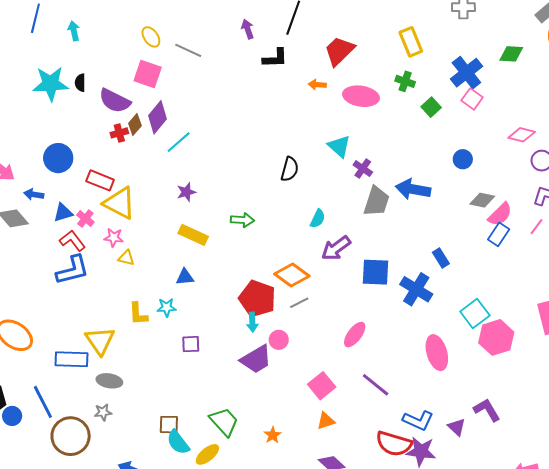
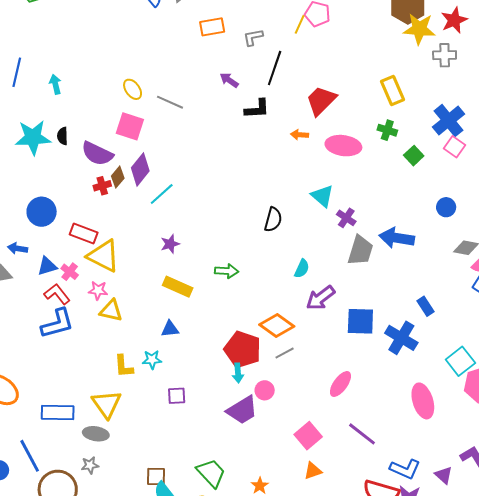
purple arrow: (248, 29) -> (229, 80), turned -36
yellow triangle: (126, 258) -> (111, 311), size x1.4
yellow triangle: (100, 341) -> (107, 404), moved

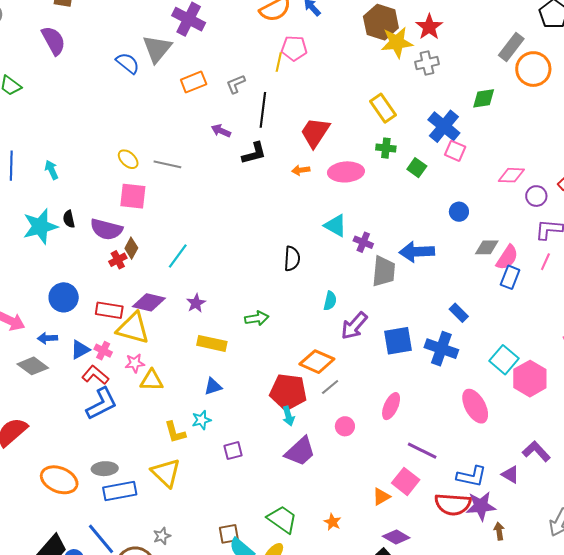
purple diamond: (140, 169) -> (149, 302), moved, turned 76
pink circle: (265, 390) -> (345, 426), moved
gray ellipse: (96, 434) -> (105, 469), moved
pink square: (308, 436) -> (406, 481), moved

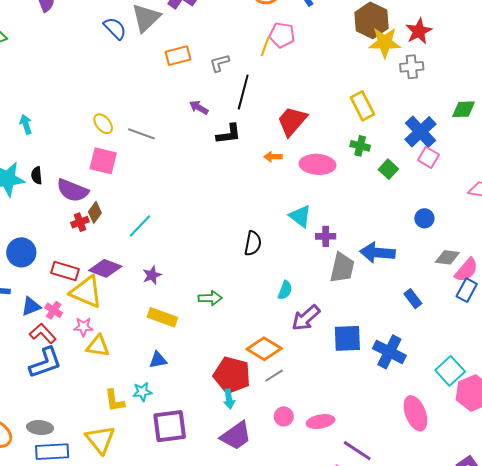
purple cross: (363, 242) -> (326, 236), turned -30
blue rectangle: (459, 313) -> (413, 299), moved
pink ellipse: (391, 406) -> (320, 422), moved, turned 48
purple square: (233, 451) -> (170, 426), size x1.8

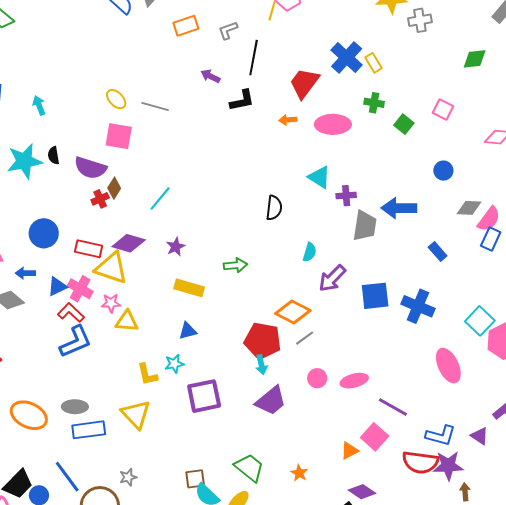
yellow rectangle: (362, 106) -> (374, 63), size x0.7
blue cross: (421, 132) -> (347, 58), moved
pink cross: (54, 310) -> (80, 289), size x1.4

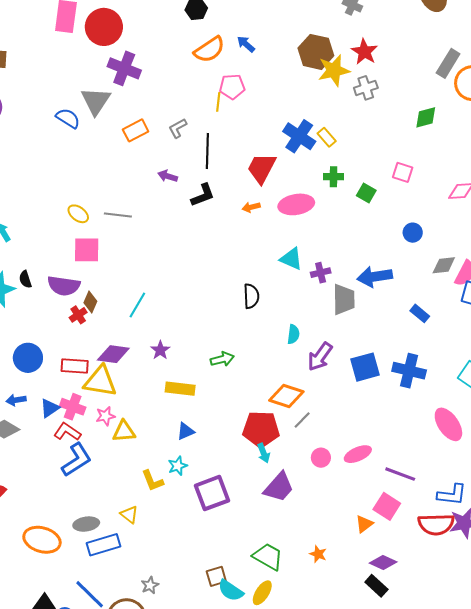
yellow triangle: (136, 414) -> (129, 515), moved, size x0.6

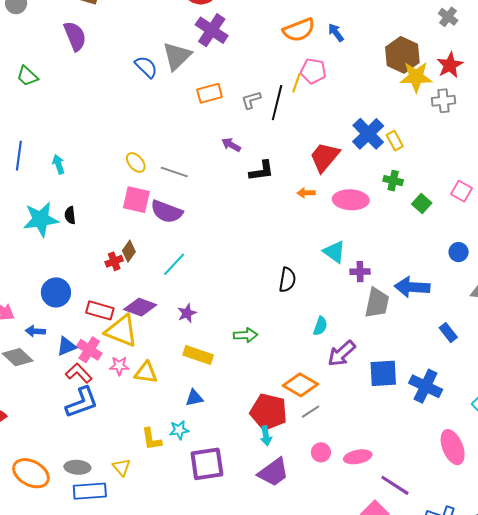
black line: (207, 151) -> (277, 103), moved
purple semicircle: (64, 286) -> (167, 212), moved
yellow triangle: (124, 431) -> (146, 373), moved

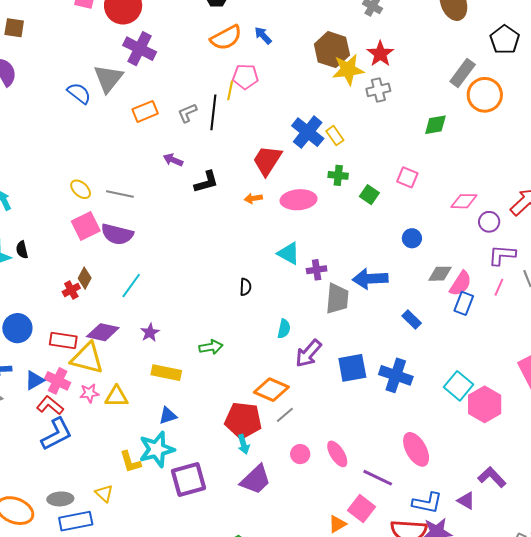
pink square: (136, 200) -> (86, 226), turned -32
black semicircle: (287, 280) -> (245, 287), size x0.7
cyan star: (179, 430) -> (157, 449), size x1.8
pink ellipse: (453, 447) -> (416, 449), moved
pink ellipse: (358, 457) -> (337, 454), turned 76

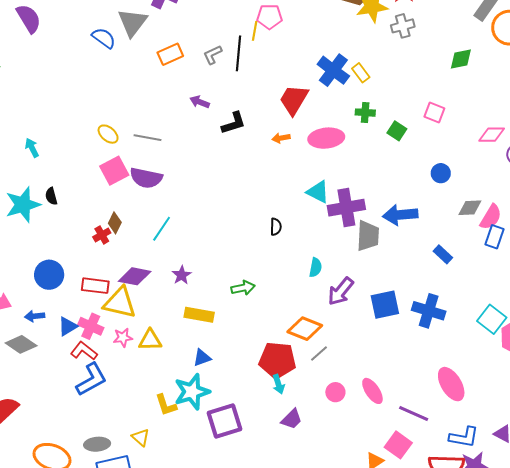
purple cross: (317, 270) -> (346, 208), size x1.8
purple trapezoid: (256, 480) -> (292, 419), size x0.7

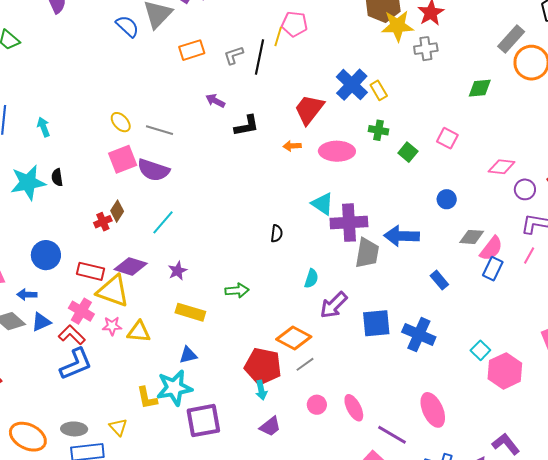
cyan square: (492, 319) -> (480, 350), size x0.7
blue triangle: (68, 326) -> (41, 322), moved

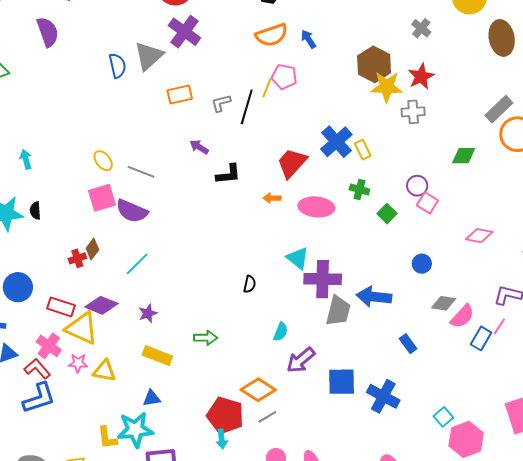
blue semicircle: (127, 26) -> (117, 66), turned 30
purple circle: (525, 189) -> (417, 186), moved
blue rectangle: (493, 269) -> (481, 338), moved

